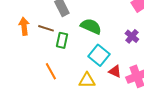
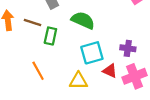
purple cross: (132, 36) -> (128, 48), moved, turned -32
cyan square: (99, 55) -> (92, 53), turned 35

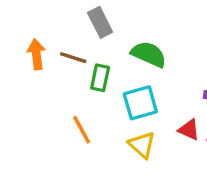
cyan square: (92, 53) -> (140, 103), moved
yellow triangle: (78, 81) -> (142, 145), turned 42

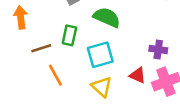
brown line: (73, 58) -> (41, 48), moved, turned -36

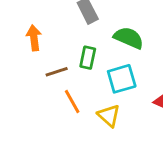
yellow triangle: (102, 87) -> (109, 116), moved

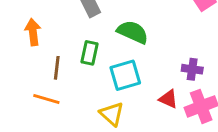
brown line: (57, 72) -> (57, 68), turned -65
orange line: (72, 101) -> (46, 99), moved, turned -45

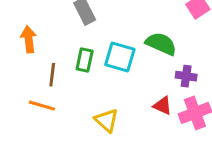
green semicircle: (133, 32) -> (161, 44), moved
cyan square: (125, 75) -> (120, 57), moved, turned 32

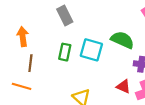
brown line: (52, 75) -> (30, 63), moved
orange line: (42, 106) -> (22, 86), moved

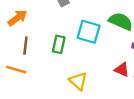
orange arrow: (23, 37) -> (17, 18), turned 60
green rectangle: (65, 52) -> (59, 44), moved

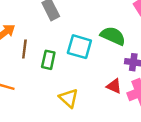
brown line: (25, 46) -> (24, 49), moved

